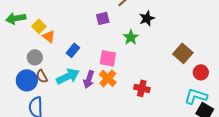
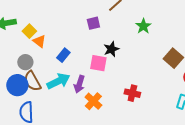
black star: (147, 18) -> (111, 49), moved
green star: (131, 37) -> (143, 26), moved
brown semicircle: (42, 76) -> (32, 81), size x1.5
orange cross: (108, 78) -> (93, 101), moved

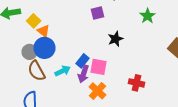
blue rectangle: (63, 55) -> (82, 61), moved
pink square: (98, 63) -> (98, 67), moved
cyan arrow: (58, 81) -> (62, 71), size x0.7
blue circle: (17, 85) -> (44, 48), moved

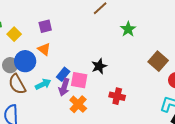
purple square: (98, 13) -> (45, 26), moved
orange triangle: (44, 31) -> (44, 49), moved
black star: (116, 39) -> (99, 66), moved

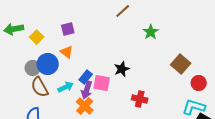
orange cross: (78, 104) -> (85, 106), moved

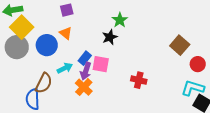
green star: (151, 32) -> (120, 20), moved
yellow square: (37, 37) -> (22, 27), moved, size x1.6
gray circle: (33, 68) -> (17, 47), moved, size x1.5
black star: (122, 69) -> (110, 37), moved
brown semicircle: (40, 87) -> (44, 83), moved, turned -125

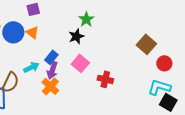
blue circle: (47, 45) -> (13, 32), moved
pink square: (101, 64) -> (80, 63), moved, turned 30

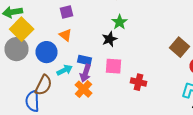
blue circle: (13, 32) -> (46, 52), moved
blue rectangle: (51, 57) -> (84, 60), turned 64
pink square: (80, 63) -> (114, 66), turned -36

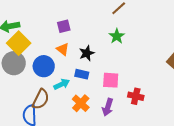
black star: (110, 39) -> (87, 53), moved
purple arrow: (86, 73) -> (108, 107), moved

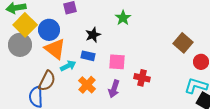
orange triangle: (63, 49) -> (55, 49), moved, size x1.6
blue circle: (44, 66) -> (49, 30), moved

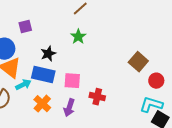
blue rectangle: (88, 56) -> (43, 75), size x1.6

